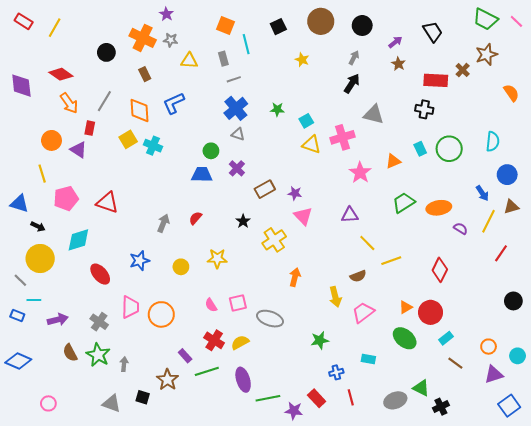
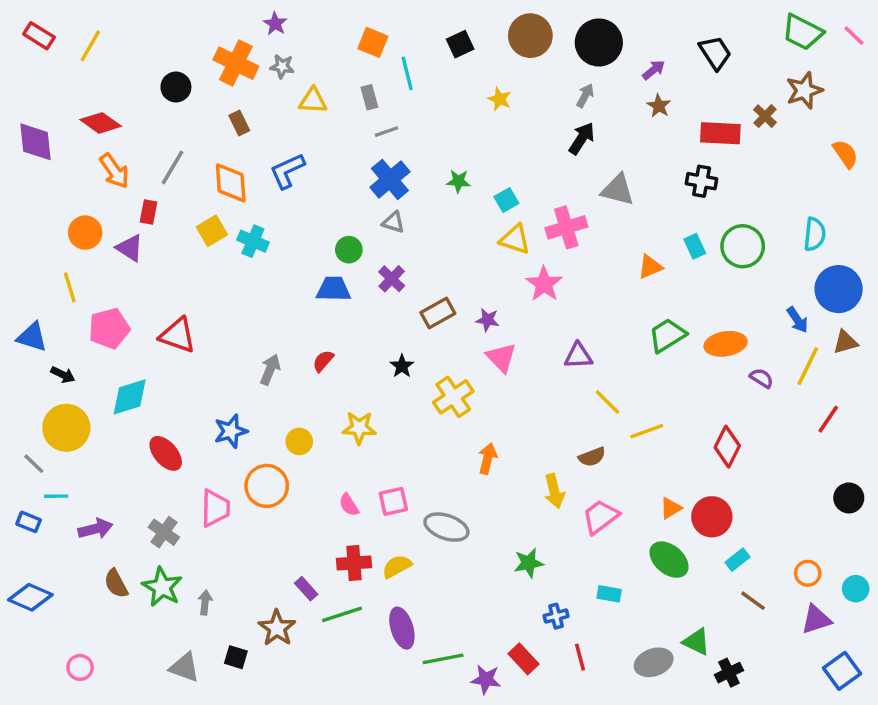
black circle: (362, 25) -> (599, 42), size x1.4
pink star: (360, 173) -> (544, 284), moved
blue circle: (507, 175) -> (839, 289), size x1.4
orange circle: (161, 314) -> (267, 486), moved
red cross: (214, 340) -> (354, 563), turned -36

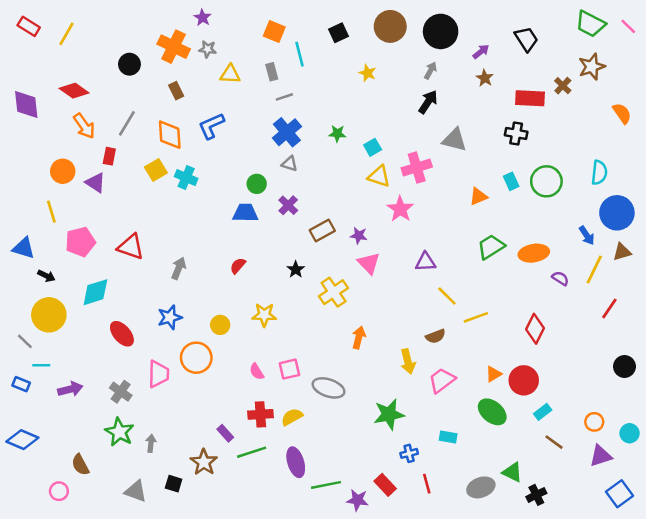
gray arrow: (270, 370) -> (179, 268), moved
green star: (529, 563) -> (389, 414), size x1.4
brown semicircle: (116, 584) -> (80, 465), moved

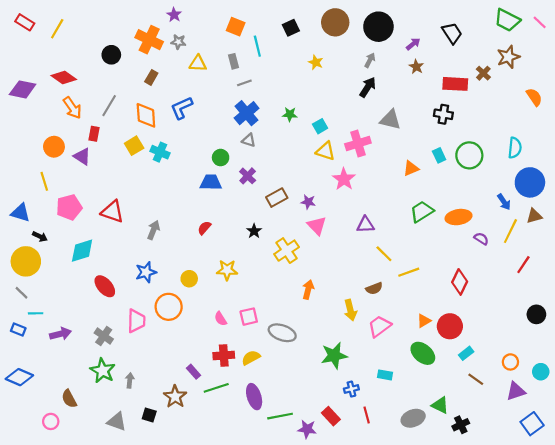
brown rectangle: (176, 91) -> (151, 77), turned 56
purple diamond: (26, 104) -> (23, 89), turned -72
yellow circle: (49, 315) -> (26, 261), moved

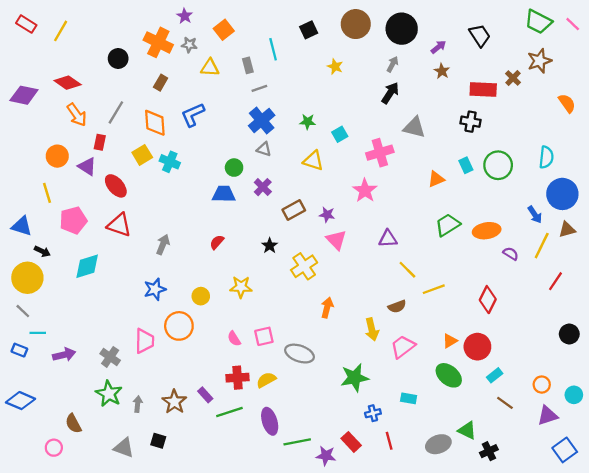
orange square: (236, 27) -> (224, 30), moved, turned 30
yellow triangle: (325, 151) -> (313, 161), moved
red ellipse: (105, 286) -> (116, 186), moved
brown star: (175, 397) -> (174, 402), moved

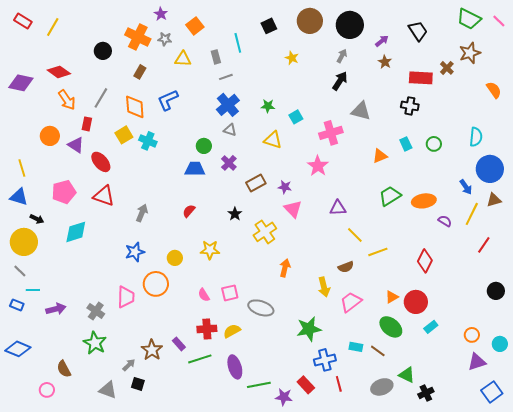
green circle: (498, 165) -> (434, 144), size x0.6
yellow line: (47, 193) -> (22, 168), moved
brown line: (505, 403) -> (378, 351), moved
gray arrow: (138, 404) -> (129, 365), moved, turned 40
blue cross: (373, 413) -> (325, 360), size x1.5

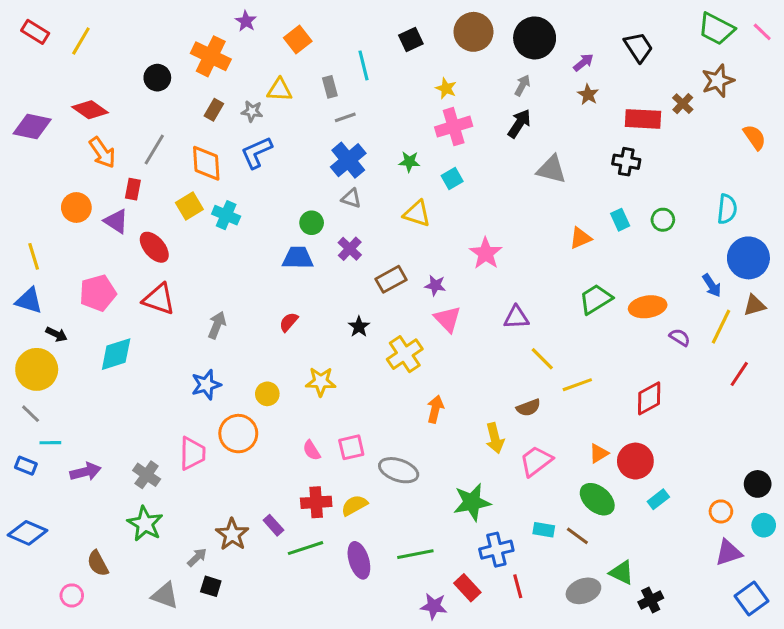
gray star: (165, 39) -> (252, 111), moved
pink cross: (331, 133) -> (454, 127), moved
red diamond: (425, 261) -> (649, 398), turned 35
black circle: (496, 291) -> (758, 484), moved
green line: (259, 385) -> (415, 554), moved

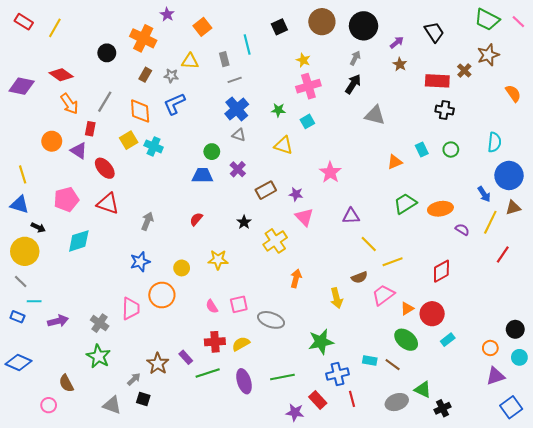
black cross: (626, 162) -> (445, 110), moved
pink trapezoid: (536, 461) -> (383, 295), moved

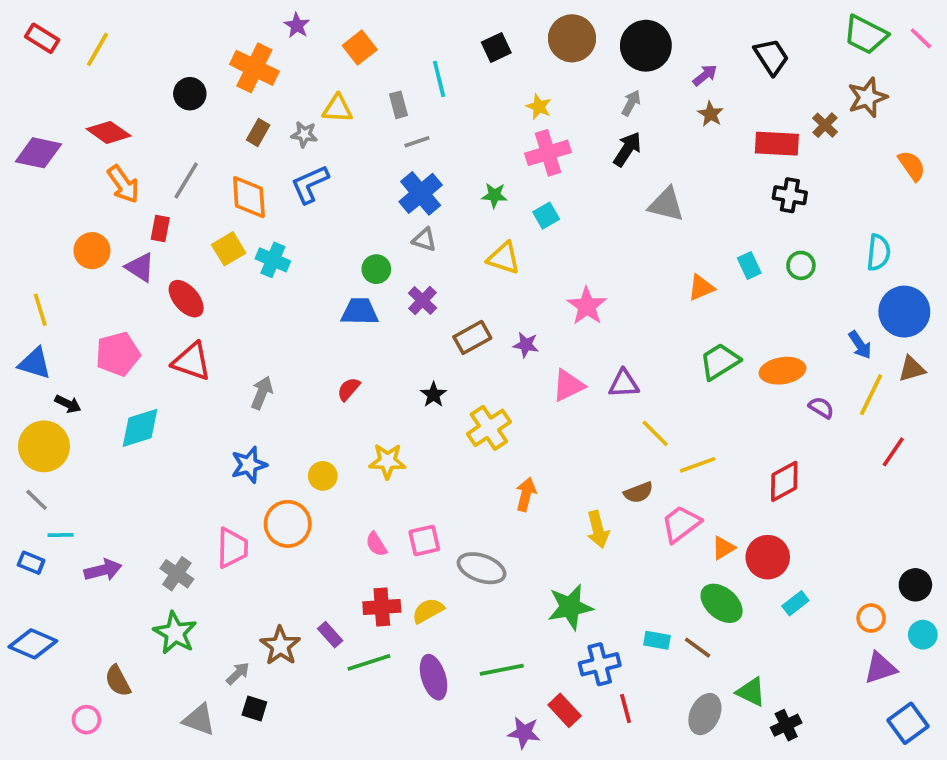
pink triangle: (304, 217) -> (568, 385), moved, turned 48
gray ellipse: (397, 402) -> (705, 714), turned -45

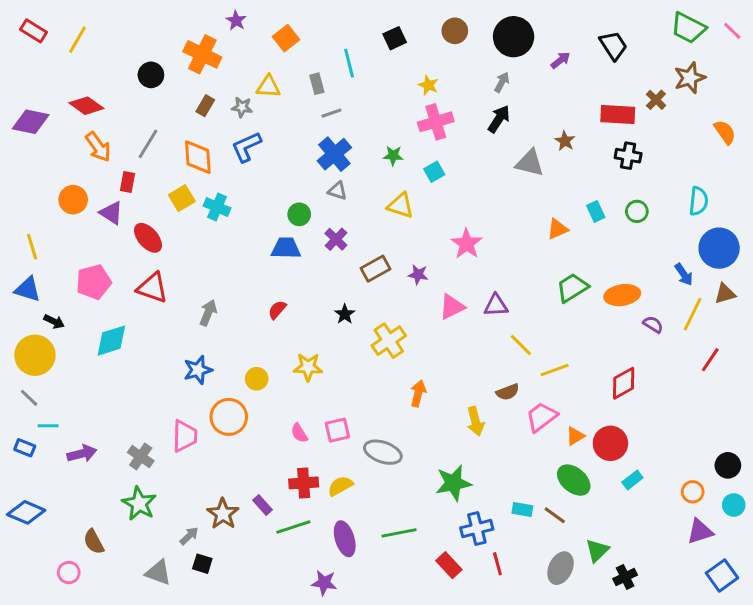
brown circle: (572, 38) -> (455, 31), size x0.7
brown star: (710, 114) -> (565, 141), moved
green triangle: (751, 692) -> (597, 551), turned 50
purple star: (524, 733) -> (324, 583), moved

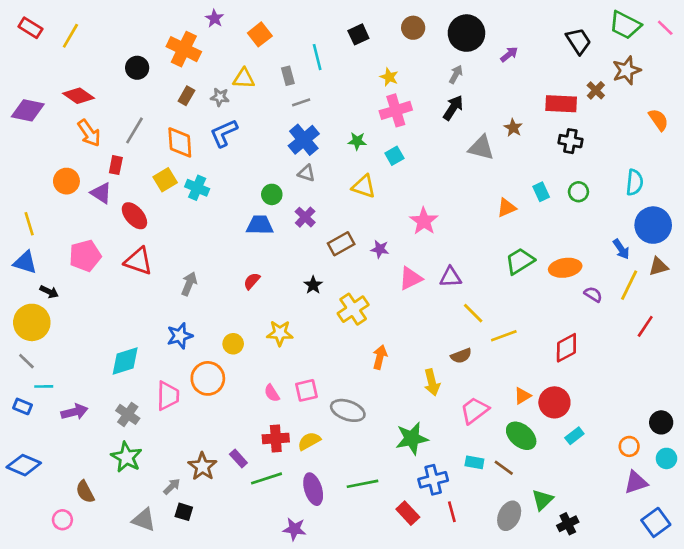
black trapezoid: (613, 46) -> (578, 41), moved
cyan diamond: (111, 341) -> (125, 361), moved
pink trapezoid: (541, 417) -> (474, 410), moved

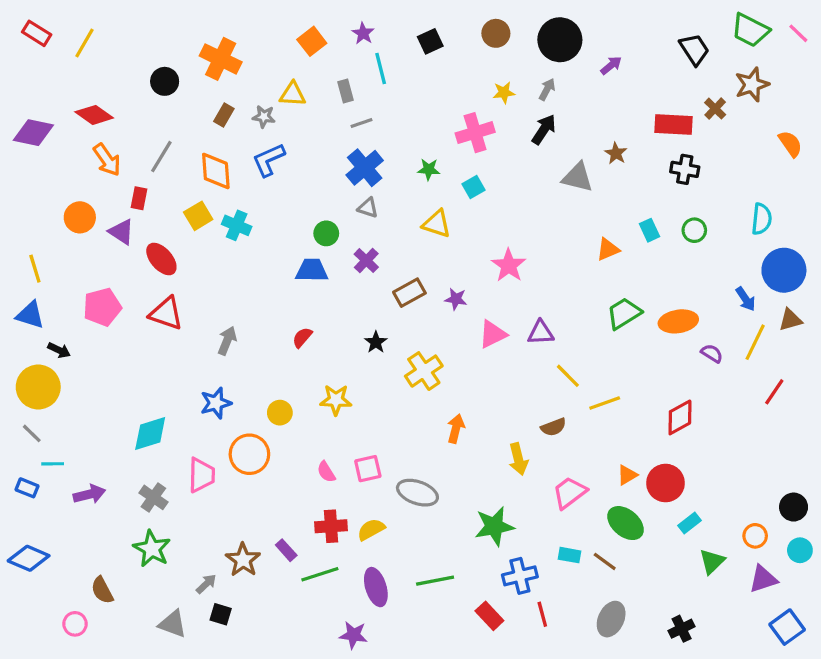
purple star: (214, 18) -> (363, 33), moved
yellow star: (389, 77) -> (504, 93), moved, turned -30
green triangle: (542, 500) -> (712, 561), moved

